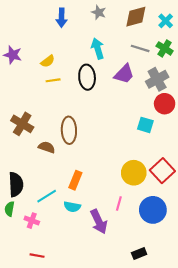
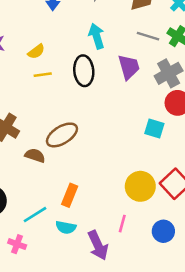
purple trapezoid: (124, 74) -> (129, 67), turned -60
brown ellipse: (69, 130) -> (62, 135), turned 60
blue circle: (153, 210) -> (163, 231), size x0.7

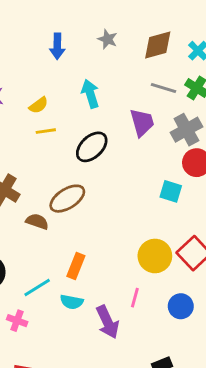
cyan arrow: (97, 36) -> (90, 94), moved
black ellipse: (84, 71) -> (92, 147), moved, turned 52

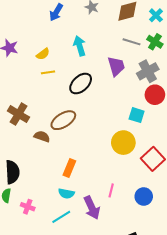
blue arrow: (57, 46) -> (56, 12), turned 30
yellow circle: (155, 256) -> (123, 143), moved
cyan line: (37, 288) -> (61, 217), moved

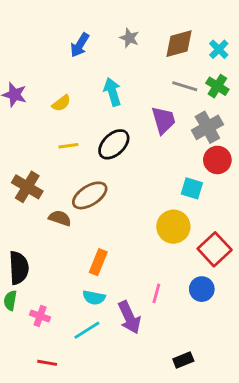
yellow line: (48, 72) -> (68, 146), moved
blue circle: (144, 197) -> (202, 289), moved

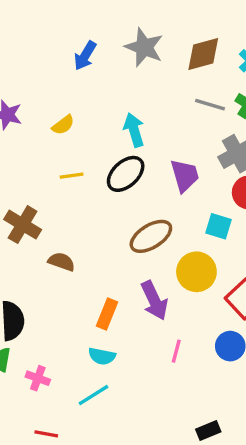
gray star: (129, 38) -> (144, 47), size x1.6
cyan arrow: (112, 92) -> (134, 130), moved
purple trapezoid: (163, 120) -> (185, 176), moved
brown ellipse: (90, 195) -> (151, 236), moved
purple arrow: (129, 317) -> (154, 300), moved

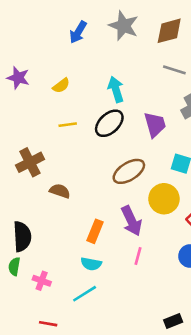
brown cross: (23, 225) -> (30, 162), turned 32
pink line: (176, 351) -> (138, 256), moved

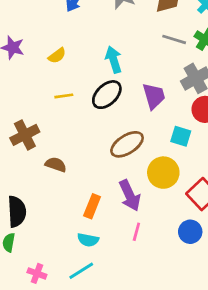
pink cross: (42, 281) -> (37, 273), moved

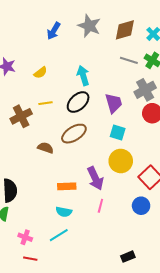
brown cross: (25, 135) -> (21, 116), moved
cyan square: (181, 136) -> (118, 133), moved
brown ellipse: (127, 144) -> (74, 134), moved
brown semicircle: (56, 165) -> (45, 148), moved
orange rectangle: (92, 206) -> (67, 186), turned 66

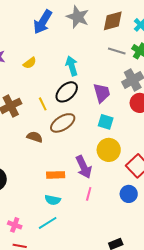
blue arrow: (54, 31) -> (43, 22), size x1.4
yellow line: (45, 103) -> (43, 104), moved, turned 72

